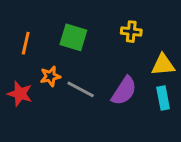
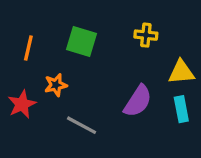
gray line: (81, 89) -> (81, 125), moved
red star: (20, 94) -> (22, 104), turned 30

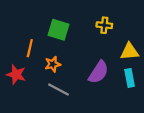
orange line: (28, 48) -> (30, 48), moved
orange star: (56, 85) -> (53, 64), moved
red star: (22, 104) -> (16, 75), turned -30

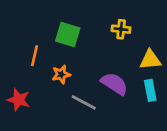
purple semicircle: (99, 72) -> (114, 84), turned -90
red star: (16, 75) -> (19, 100), moved
gray line: (58, 89) -> (84, 102), moved

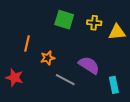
green square: (68, 35) -> (64, 20), moved
yellow triangle: (150, 60) -> (117, 32), moved
cyan rectangle: (150, 90) -> (114, 85), moved

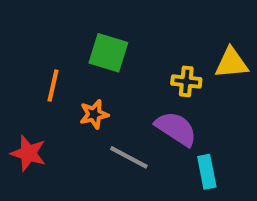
green square: (64, 20) -> (108, 53), moved
yellow cross: (94, 23) -> (186, 81), moved
cyan rectangle: (114, 85) -> (207, 172), moved

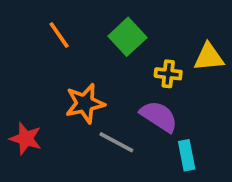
green square: (108, 53) -> (127, 37), moved, turned 30
orange line: (53, 86) -> (59, 35), moved, turned -48
orange star: (94, 114) -> (85, 103), size x1.5

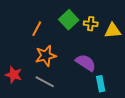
orange line: (59, 35) -> (37, 29), moved, turned 63
yellow cross: (168, 74) -> (91, 24), moved
gray line: (116, 142) -> (45, 82), moved

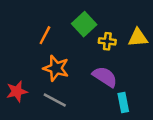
yellow cross: (91, 24) -> (107, 41), moved
orange star: (46, 56) -> (56, 68), turned 30
red star: (14, 75) -> (17, 91), turned -30

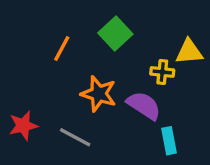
yellow cross: (107, 41) -> (162, 72), moved
orange star: (56, 68) -> (99, 94), moved

